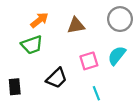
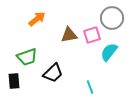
brown triangle: (76, 25) -> (69, 35), moved
green trapezoid: (32, 45) -> (27, 57), moved
pink square: (89, 61) -> (92, 35), moved

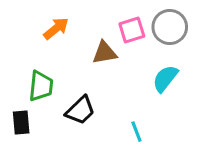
pink square: (92, 35) -> (132, 30), moved
green trapezoid: (27, 57) -> (41, 86), turned -65

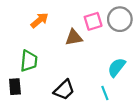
cyan semicircle: (165, 79) -> (117, 67), moved
black trapezoid: (80, 110) -> (64, 90), moved
cyan line: (136, 132) -> (105, 93), moved

